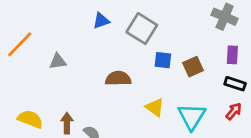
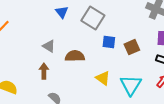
blue triangle: (101, 21) -> (62, 12), turned -48
gray triangle: (58, 61) -> (49, 46), moved, turned 40
brown arrow: (67, 123) -> (44, 71), moved

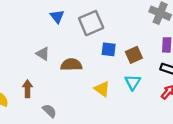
gray square: (93, 18) -> (91, 23), turned 35
brown arrow: (44, 71) -> (27, 89), moved
cyan triangle: (131, 85) -> (133, 82), moved, size x0.7

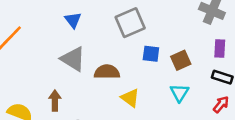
blue triangle: (57, 16) -> (73, 20), moved
gray triangle: (43, 54) -> (73, 59), size x1.5
yellow triangle: (102, 89) -> (130, 98), moved

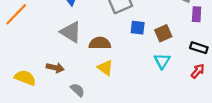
purple rectangle: (220, 49) -> (197, 14), moved
yellow triangle: (130, 98) -> (105, 68), moved
brown arrow: (55, 101) -> (55, 68), turned 102

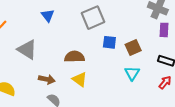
gray triangle: (71, 32) -> (27, 49), moved
brown arrow: (55, 68) -> (47, 79), moved

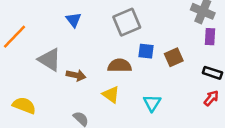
brown semicircle: (74, 57) -> (119, 66), moved
cyan triangle: (132, 73) -> (152, 103), moved
brown arrow: (47, 79) -> (76, 75), moved

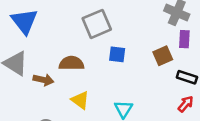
blue triangle: (74, 20) -> (24, 21), moved, size x1.6
brown square: (174, 57) -> (163, 56), moved
brown semicircle: (119, 66) -> (71, 63), moved

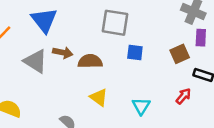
gray square: (97, 24) -> (115, 23), turned 32
brown arrow: (43, 80) -> (63, 53), moved
red arrow: (186, 104) -> (183, 96), moved

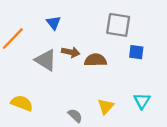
blue triangle: (44, 20) -> (54, 23), size x0.6
yellow triangle: (99, 97) -> (106, 107), moved, turned 36

